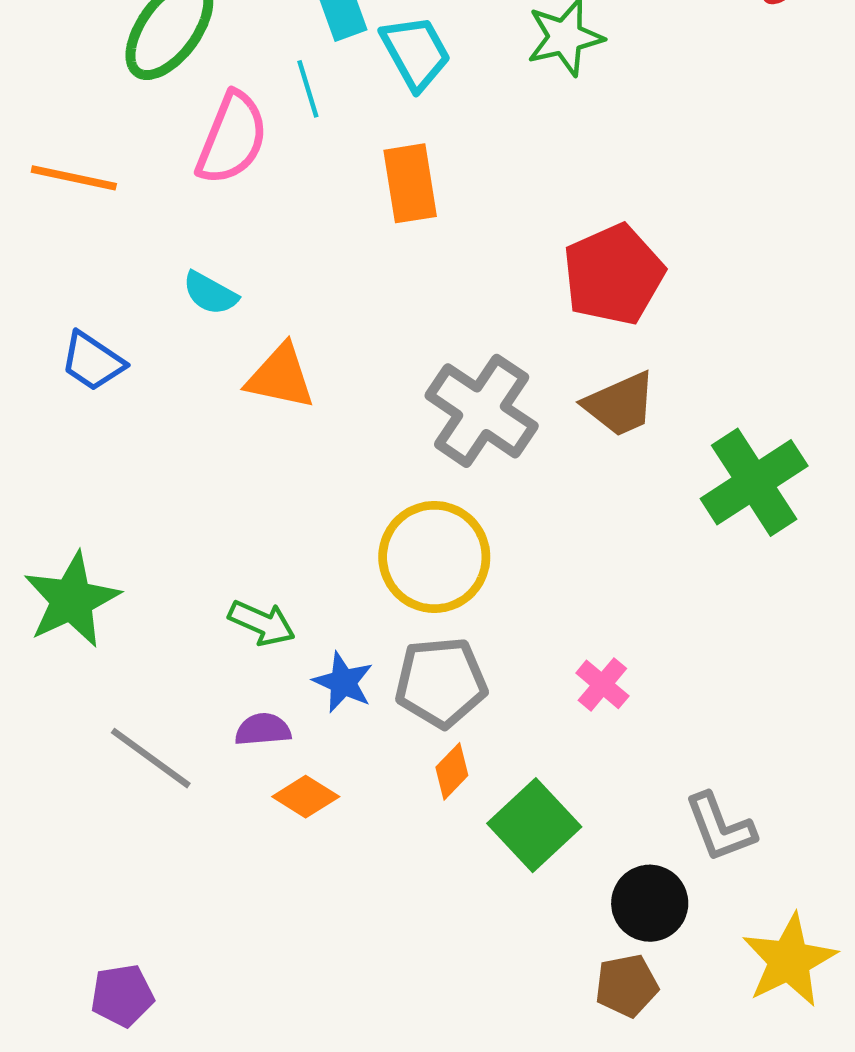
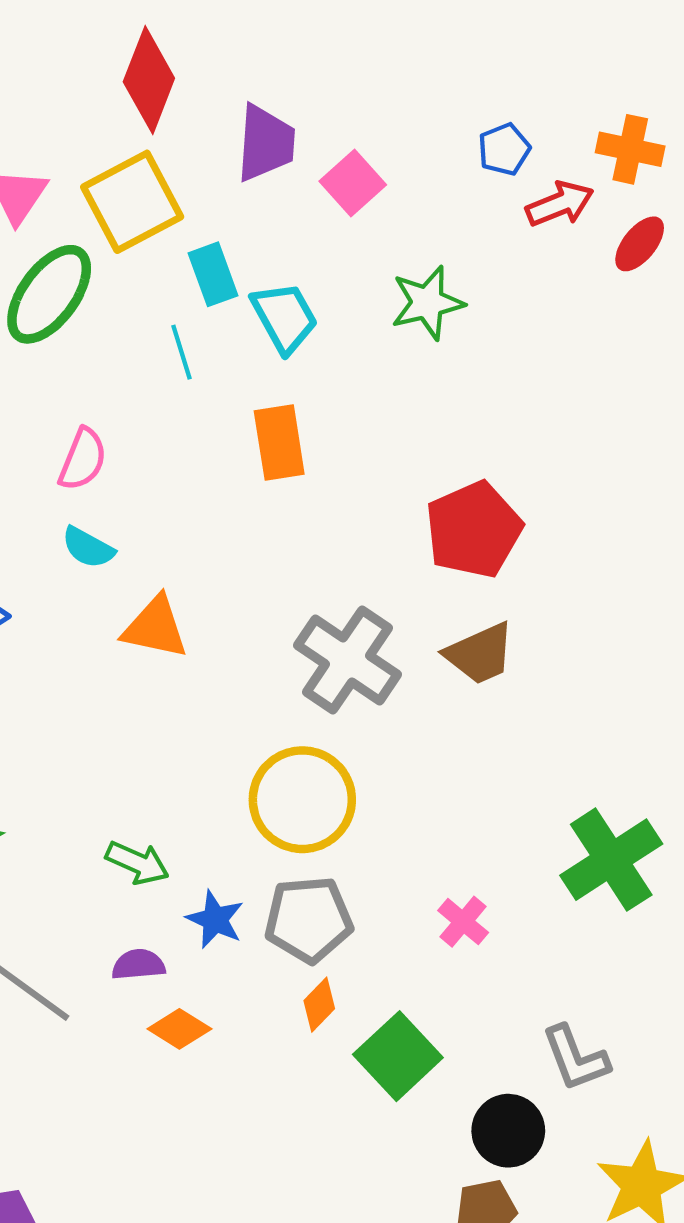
pink semicircle: (232, 138) -> (83, 459), moved, size x0.7
green cross: (754, 482) -> (611, 860), moved

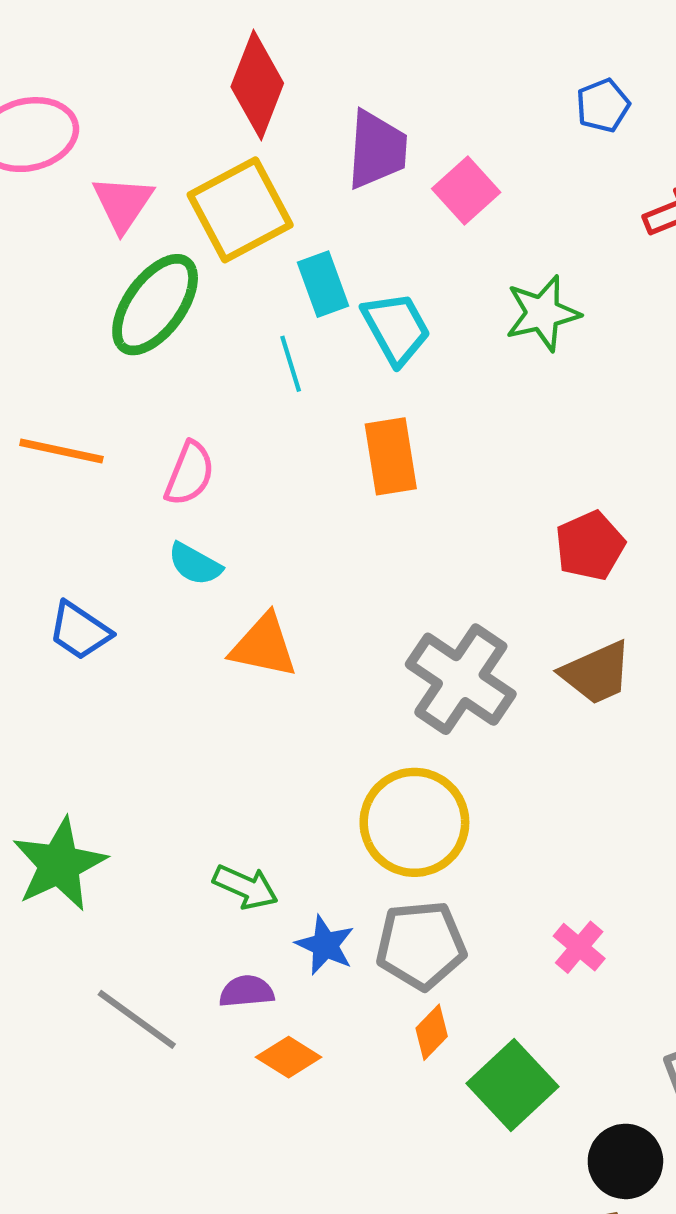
blue pentagon: (504, 149) -> (603, 105), moved
red pentagon: (474, 530) -> (590, 546), size x0.7

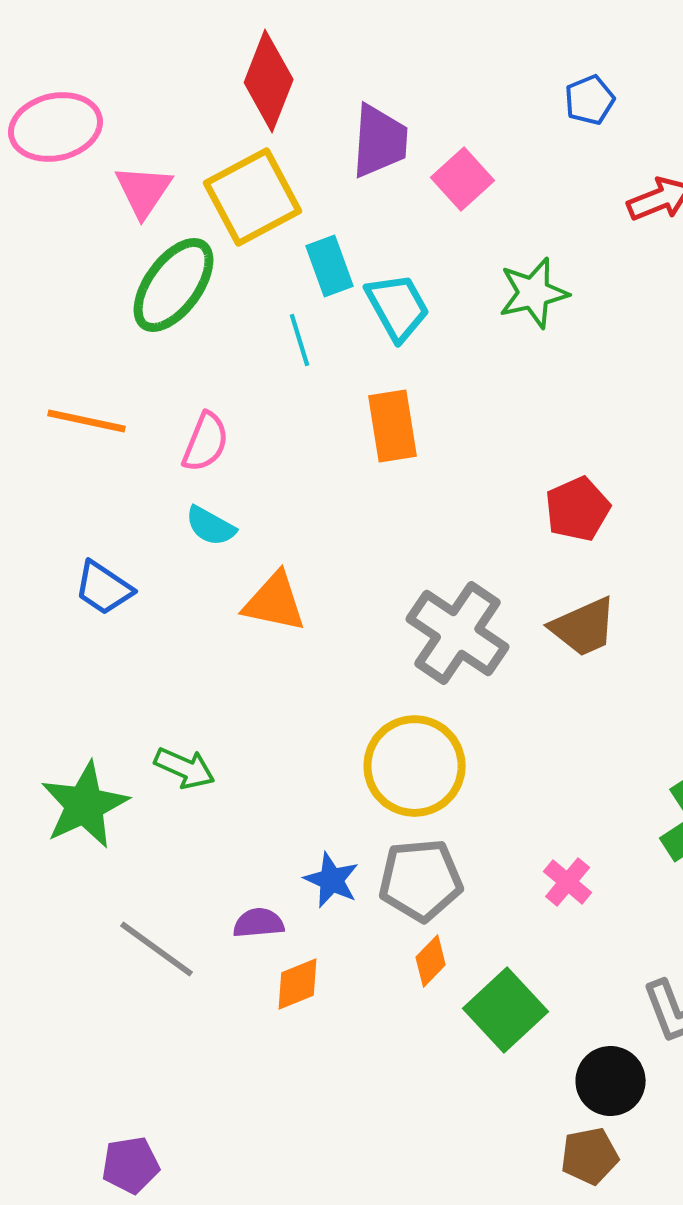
green arrow: (245, 887) -> (185, 768), moved
orange diamond: (289, 1057) -> (298, 984), turned -54

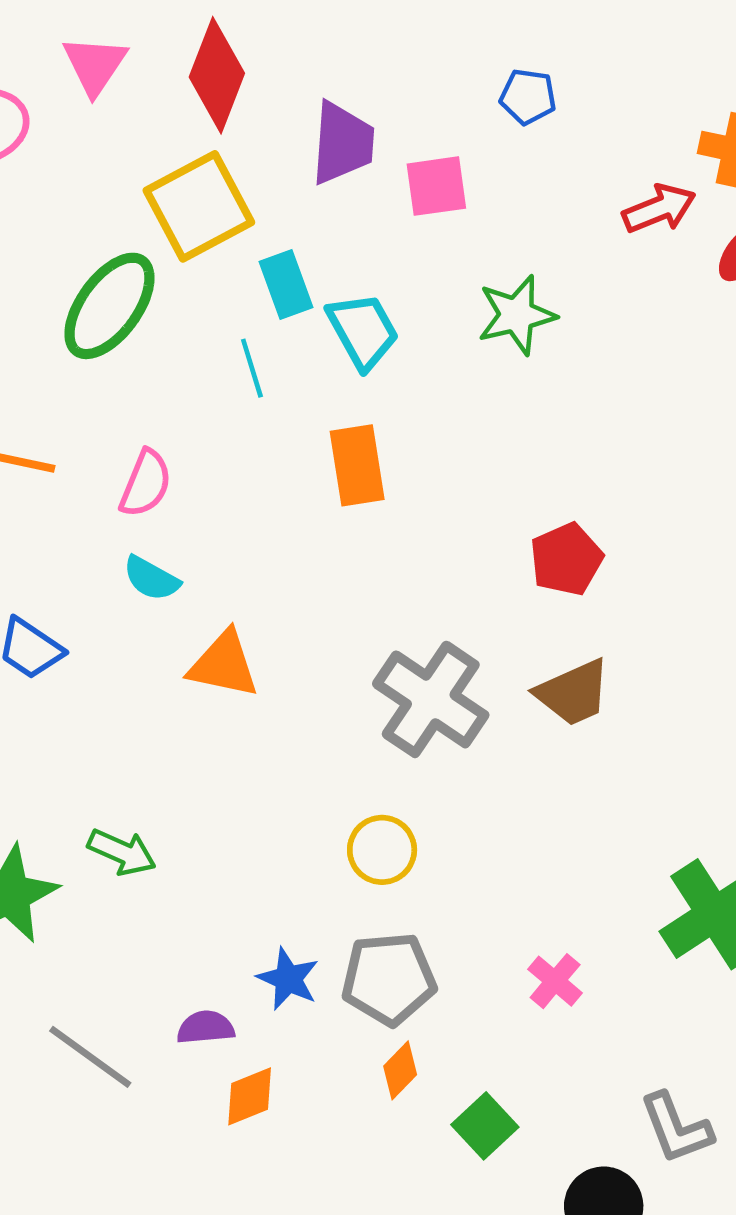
blue pentagon: (590, 100) -> (528, 97), moved, turned 30
pink square: (463, 179) -> (436, 186), turned 34
pink triangle: (144, 191) -> (95, 65), moved
yellow circle: (415, 766) -> (382, 850), size x0.6
green square: (506, 1010) -> (485, 1126), size x0.7

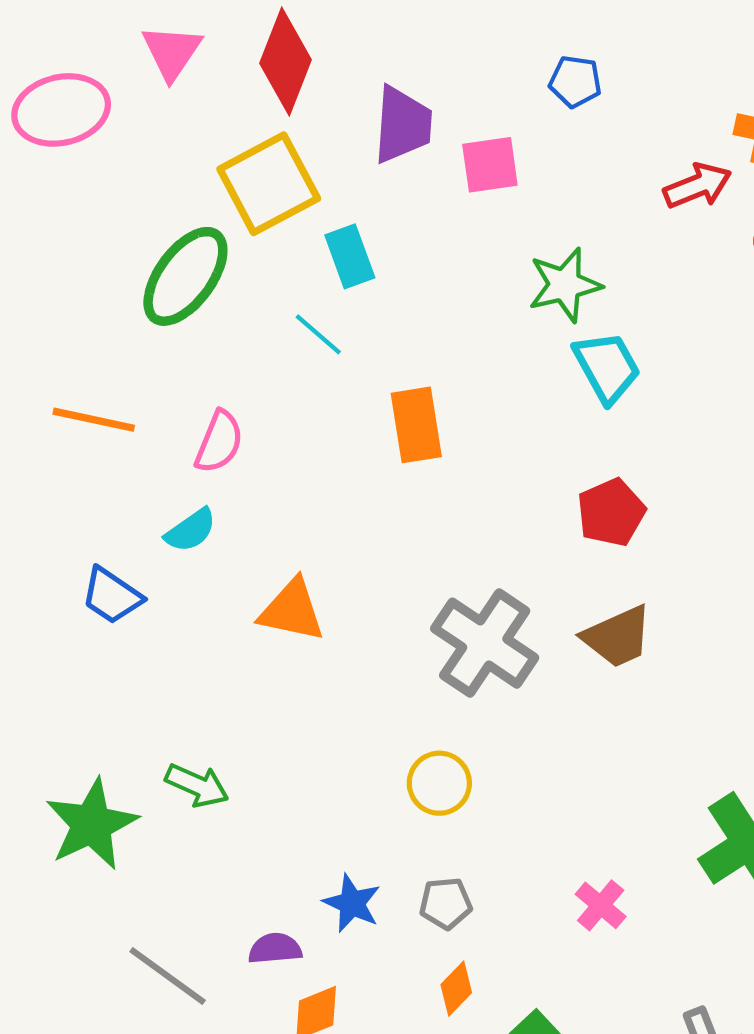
cyan trapezoid: (363, 331) -> (607, 367), moved
cyan line: (252, 368) -> (318, 334), turned -32
cyan semicircle: (151, 578) -> (191, 530), moved, turned -64
gray pentagon: (389, 979) -> (446, 903), size x0.6

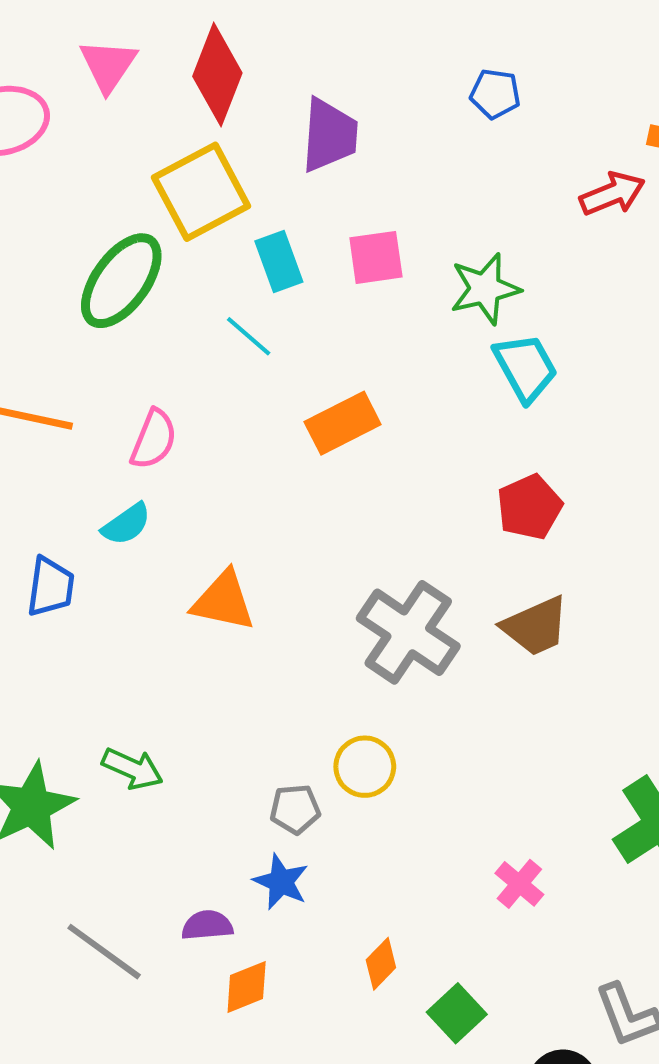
pink square: (490, 165) -> (376, 257), moved
orange rectangle: (416, 425) -> (343, 423), turned 72
blue trapezoid: (112, 596) -> (51, 587), turned -116
gray pentagon: (446, 903) -> (295, 809), moved

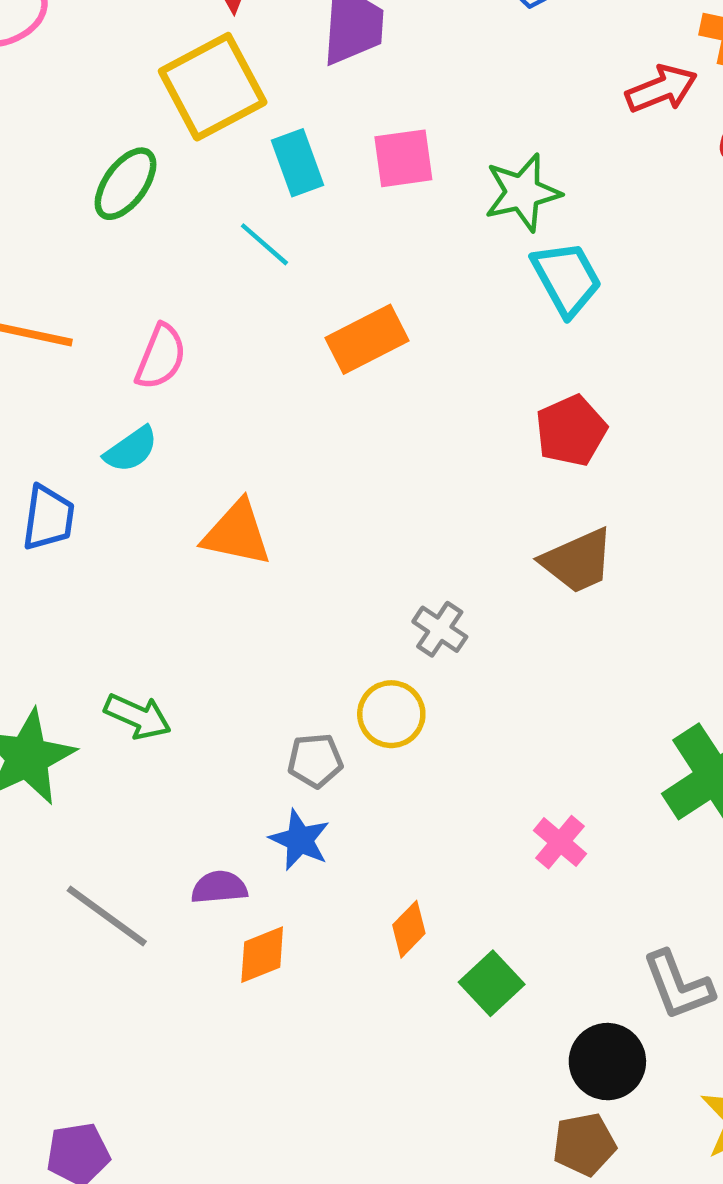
green ellipse: (121, 281) -> (125, 184), size x0.7
gray cross: (408, 632) -> (440, 629), moved, size x0.5

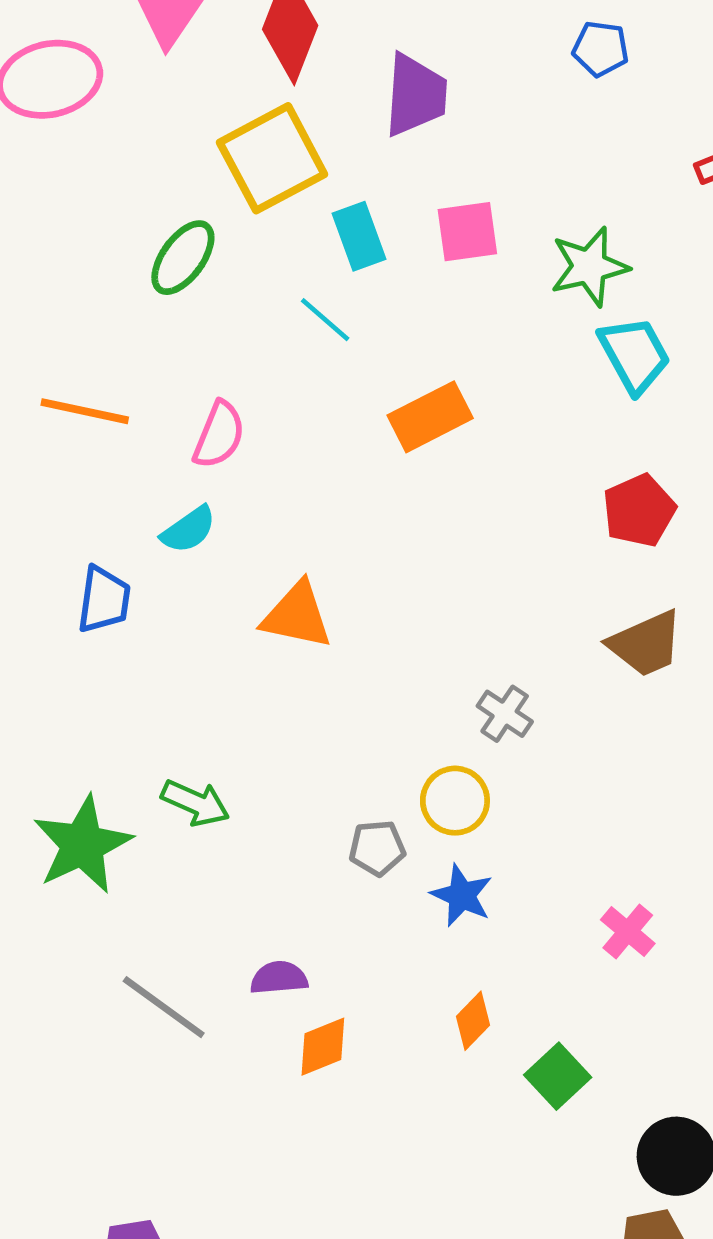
blue star: (300, 840) -> (462, 895), moved

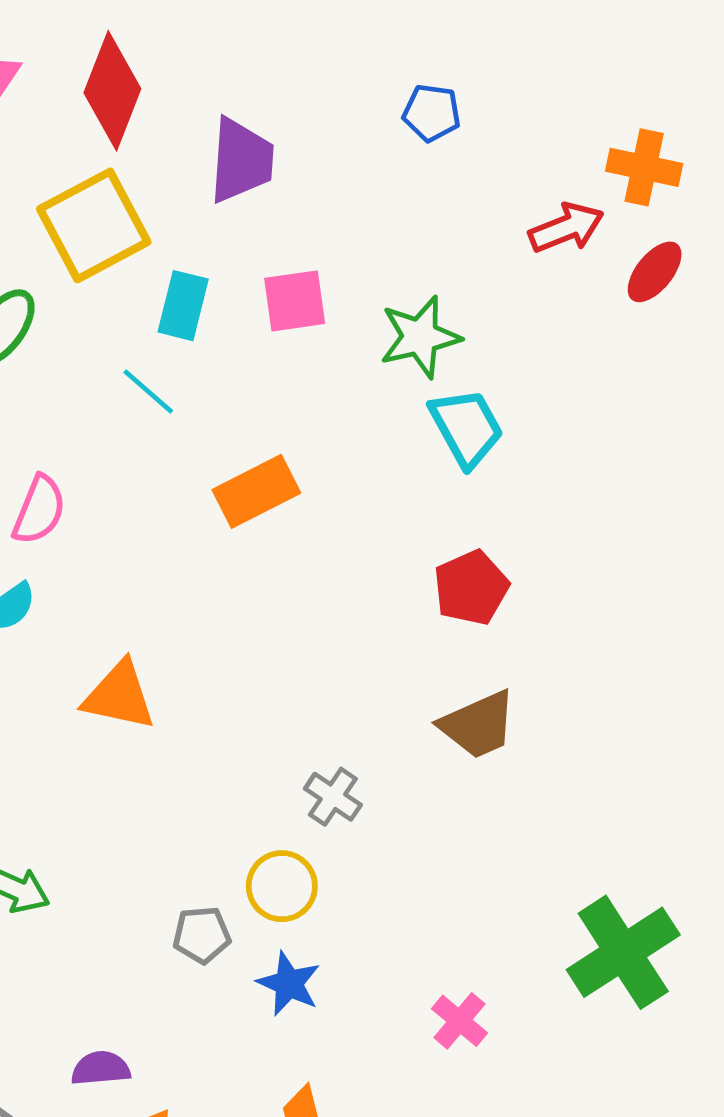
cyan rectangle: (359, 236) -> (183, 306), turned 34

